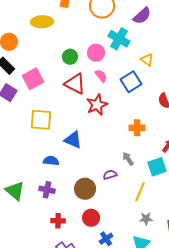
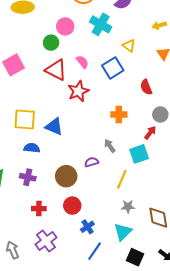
pink circle: (96, 53) -> (65, 26), moved
yellow square: (41, 120) -> (25, 120), moved

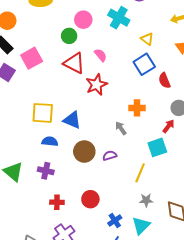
blue square: (113, 68) -> (144, 64), moved
gray arrow: (110, 146) -> (121, 128), moved
brown circle: (66, 176) -> (84, 152), moved
blue cross: (87, 227) -> (115, 220), moved

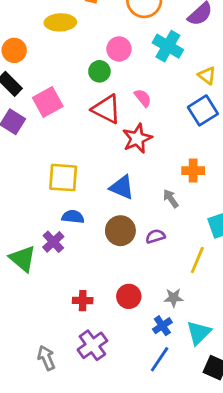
blue triangle: (72, 120) -> (122, 187), moved
purple cross: (46, 171) -> (53, 242), moved, turned 35
gray star: (146, 200) -> (174, 298), moved

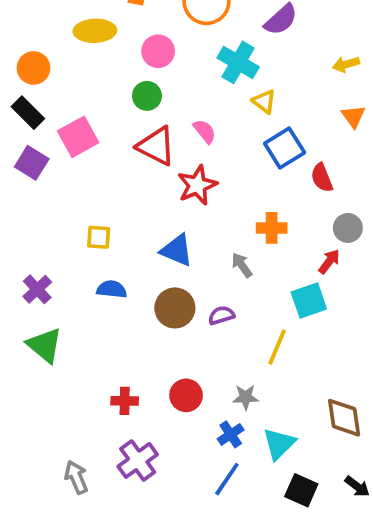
pink circle: (119, 49) -> (158, 51), moved
yellow triangle: (207, 76) -> (264, 101), moved
yellow square: (63, 178) -> (99, 237), size x0.6
purple cross: (53, 242) -> (37, 289), moved

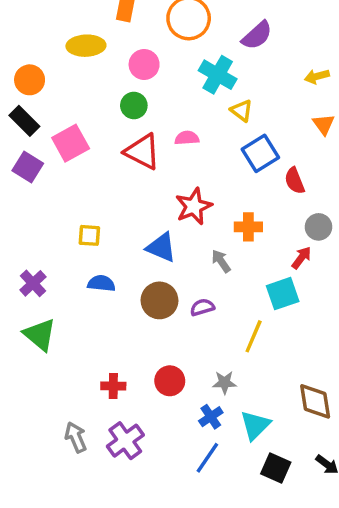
pink semicircle: (205, 131) -> (187, 138), turned -55
red star: (197, 185) -> (194, 206), moved
gray arrow: (76, 477) -> (76, 437), moved

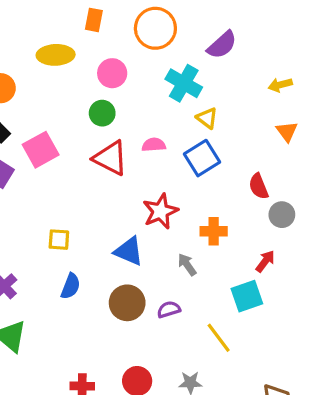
blue square: (260, 153) -> (202, 158), moved
gray circle: (319, 227) -> (282, 215), moved
blue semicircle: (101, 283) -> (71, 286), turned 105
yellow line: (254, 336) -> (219, 338), turned -60

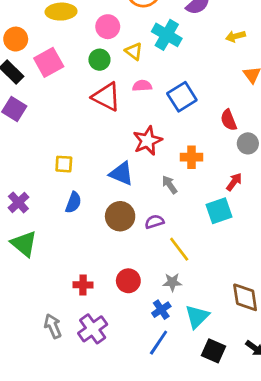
yellow arrow: (280, 85) -> (235, 36), moved
yellow triangle: (207, 118) -> (134, 51), moved
pink square: (41, 150) -> (49, 62), moved
yellow line: (219, 338) -> (179, 249), moved

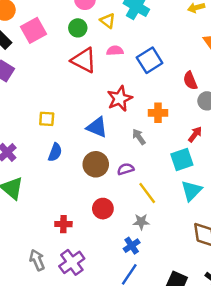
red circle: (128, 281) -> (103, 209), moved
cyan triangle: (197, 317) -> (191, 191), moved

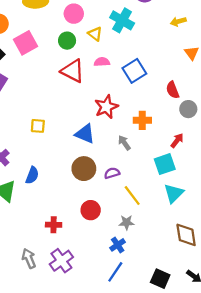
blue semicircle: (55, 152) -> (32, 175), moved

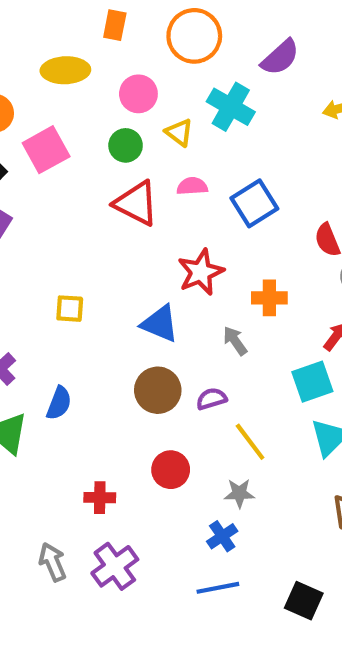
blue line: (115, 272) -> (218, 588), turned 45

